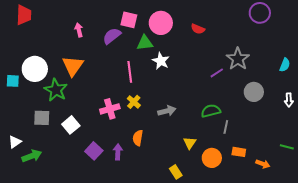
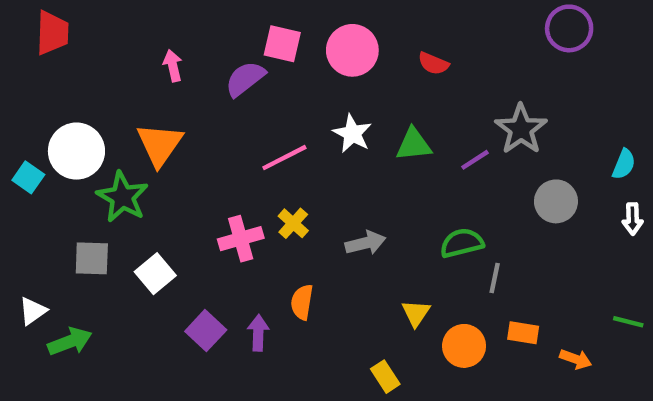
green triangle: (145, 43) -> (414, 144), moved
cyan semicircle: (285, 65) -> (624, 164), moved
pink line: (130, 72) -> (284, 158), turned 70
cyan square: (13, 81) -> (28, 177), turned 32

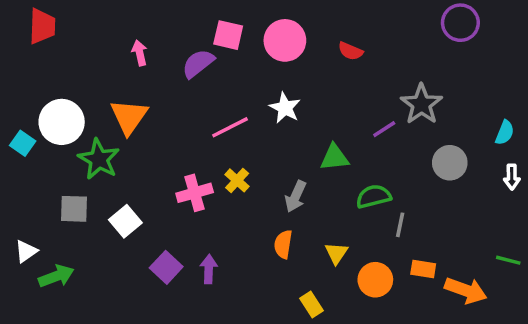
green triangle: (414, 144) -> (335, 157), moved
gray arrow: (365, 243) -> (296, 196), turned 128
orange semicircle: (302, 302) -> (283, 244), moved
orange arrow: (576, 359) -> (466, 290), size x1.6

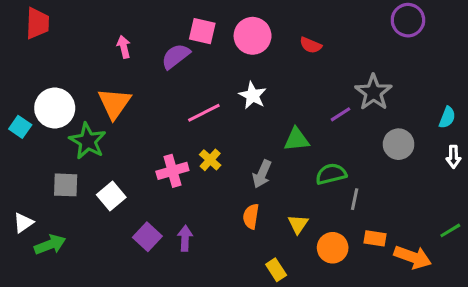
green line: (508, 260) -> (450, 230), turned -45

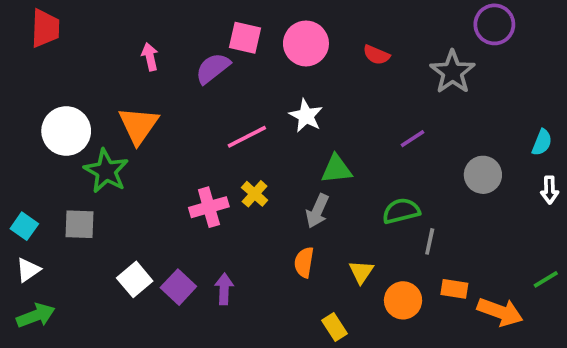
gray star: (373, 92) -> (452, 72), moved
cyan square: (20, 127) -> (24, 226), moved
green triangle: (296, 139) -> (336, 169), moved
white square: (111, 196) -> (135, 279), moved
green arrow: (50, 245) -> (36, 316), moved

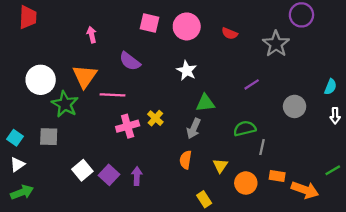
purple semicircle: (213, 68) -> (130, 61), moved, turned -105
pink line: (247, 137) -> (112, 95), moved, turned 30

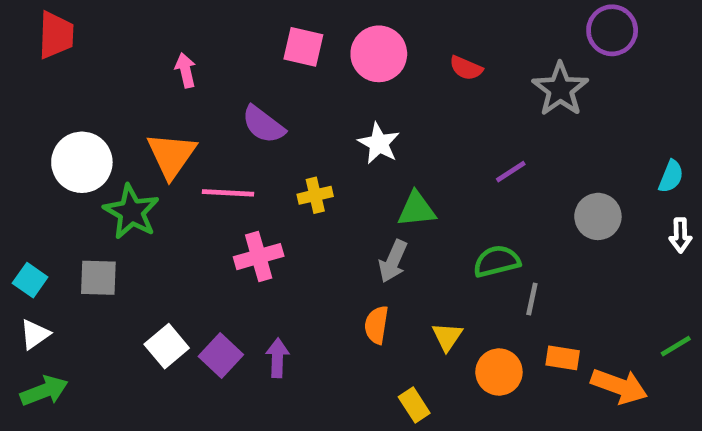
yellow cross: (155, 118) -> (315, 195), moved, turned 35

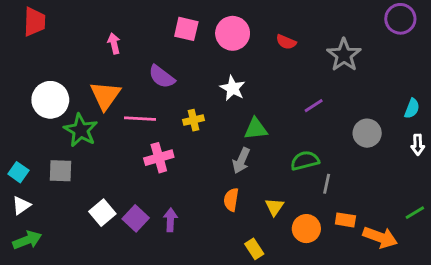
purple circle: (612, 30) -> (400, 19), moved

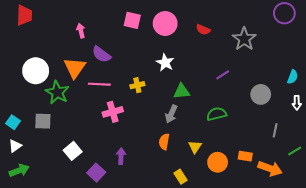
purple semicircle: (162, 77) -> (101, 54), moved
gray line: (327, 184) -> (275, 130), moved
purple square: (136, 218) -> (96, 173), moved

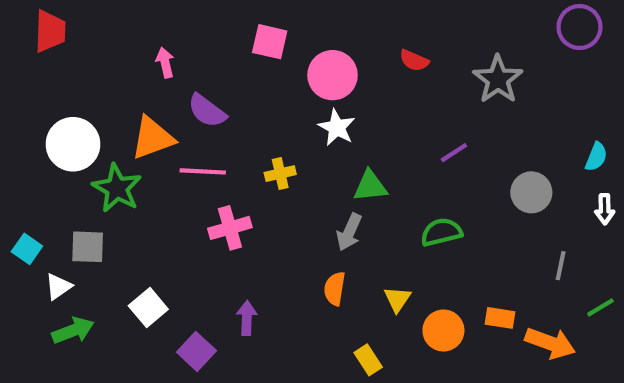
pink circle: (165, 23) -> (333, 75), moved
orange triangle: (75, 68) -> (153, 138), turned 35
white triangle: (15, 146) -> (58, 287), moved
green arrow: (19, 170) -> (73, 330), moved

